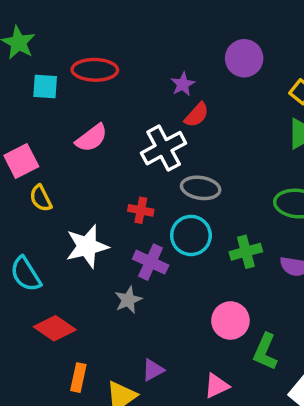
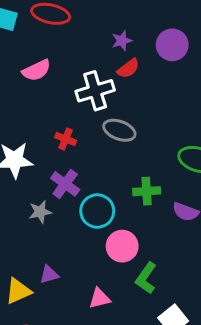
purple circle: (244, 58) -> (172, 45), moved
cyan circle: (191, 235) -> (97, 211), moved

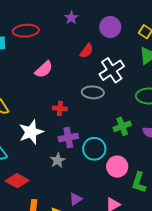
purple star: (122, 41) -> (71, 18), moved
pink semicircle: (37, 70) -> (44, 69), moved
white cross: (95, 91) -> (112, 70), moved
purple cross: (65, 184) -> (68, 138), turned -30

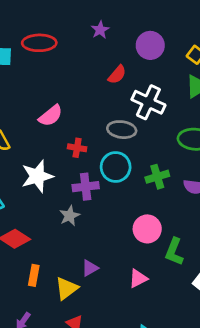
pink semicircle: (44, 69) -> (51, 116), moved
white cross: (112, 70) -> (148, 102), turned -35
cyan circle: (94, 149) -> (116, 167), moved

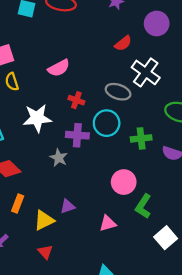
gray star: (70, 216) -> (59, 158), turned -30

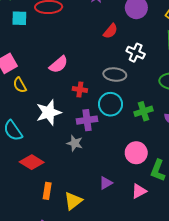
white cross: (146, 72) -> (136, 53), size x0.7
purple triangle: (68, 206) -> (106, 183), moved
pink triangle: (108, 223) -> (139, 191), moved

